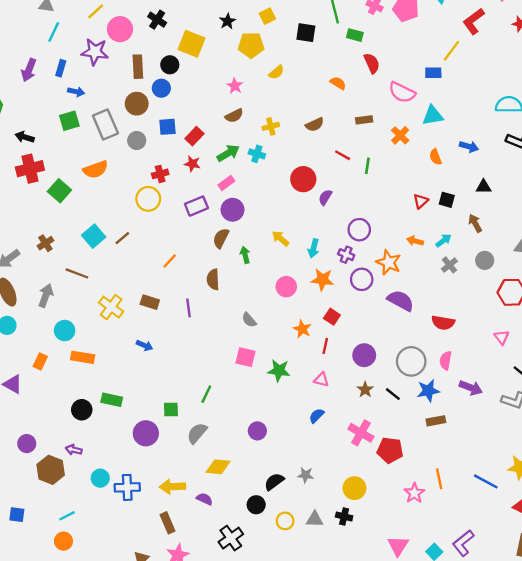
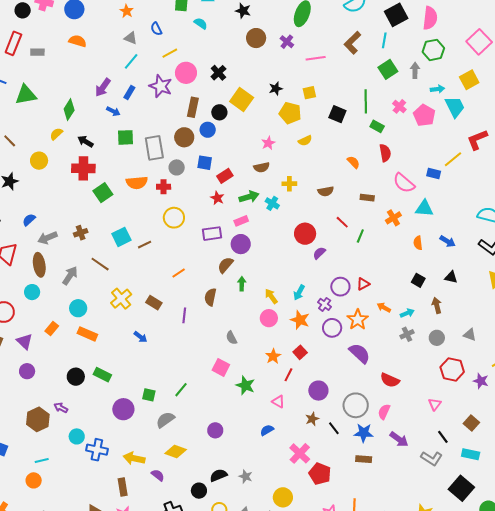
blue arrow: (76, 92) -> (113, 111), moved
red cross: (160, 174) -> (164, 187), moved
red triangle: (421, 201) -> (363, 284), moved
yellow arrow: (280, 238) -> (271, 296), moved
purple circle: (27, 444) -> (27, 371), moved

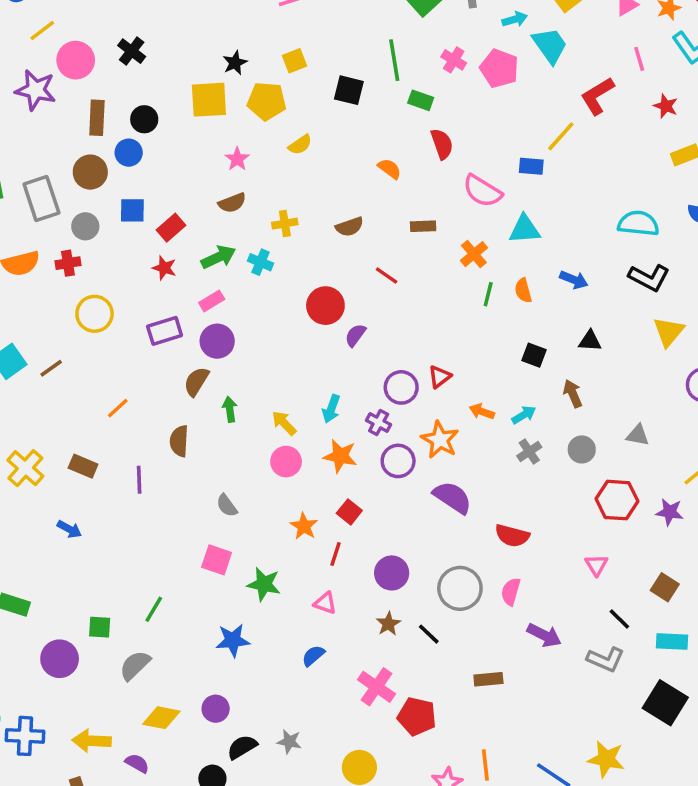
yellow square: (242, 100) -> (209, 100), moved, turned -30
green line: (360, 236) -> (488, 294), moved
purple circle: (215, 430) -> (216, 709), moved
blue star: (364, 433) -> (233, 640), moved

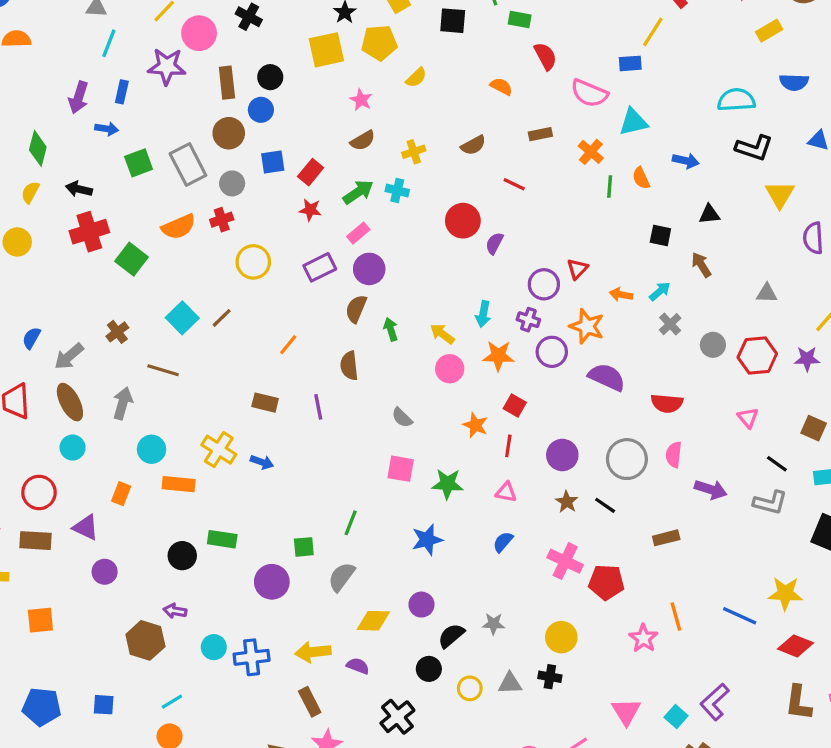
gray circle: (582, 449) -> (713, 345), moved
yellow cross: (25, 468) -> (219, 450), moved

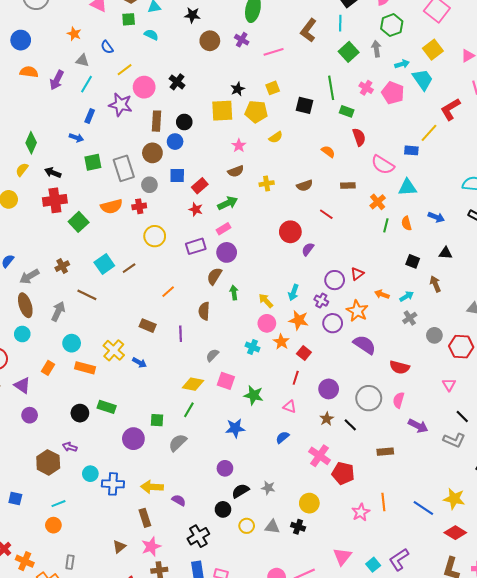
purple arrow: (79, 97) -> (57, 80), moved
cyan cross: (397, 191) -> (252, 347), moved
gray semicircle: (402, 418) -> (212, 355), moved, turned 80
orange star: (475, 425) -> (281, 342), moved
yellow diamond: (373, 621) -> (193, 384), moved

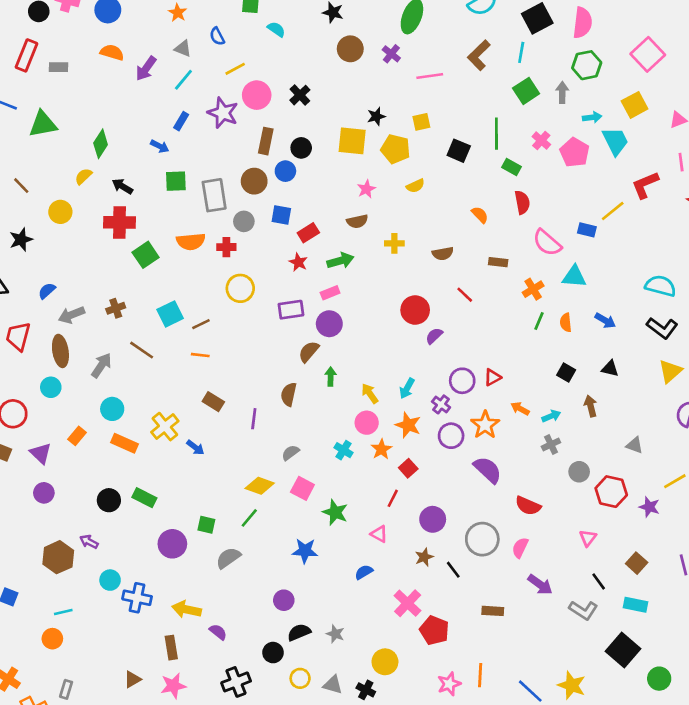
orange line: (168, 292) -> (200, 355), moved, turned 40

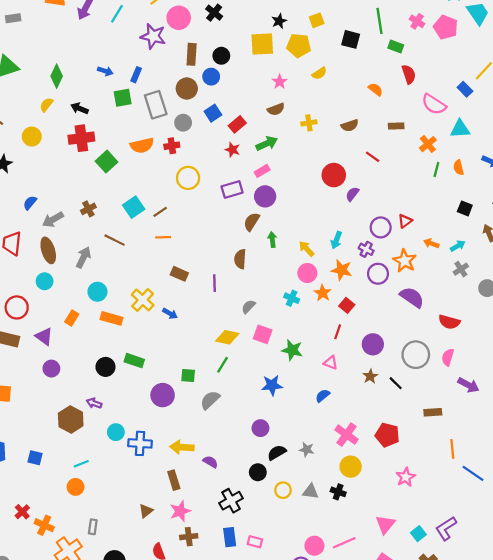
blue rectangle: (181, 121) -> (136, 75), moved
blue square: (281, 215) -> (213, 113), turned -35
blue rectangle: (587, 230) -> (465, 89), turned 40
pink cross: (408, 603) -> (346, 435), moved
orange line: (480, 675) -> (452, 449), moved

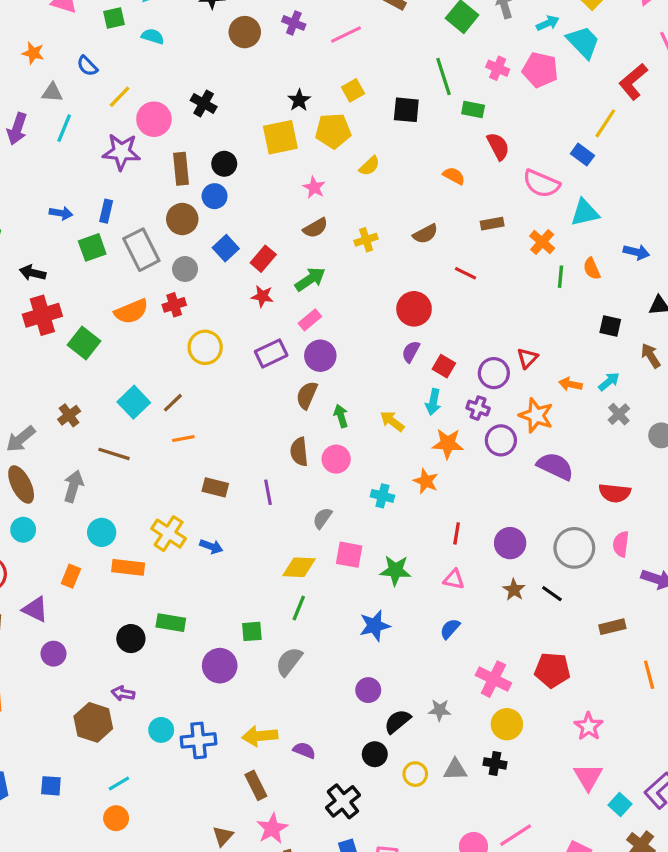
purple semicircle: (352, 194) -> (411, 352), moved
pink circle: (307, 273) -> (336, 459), moved
red square: (347, 305) -> (444, 366), moved
pink triangle: (385, 524) -> (588, 777), moved

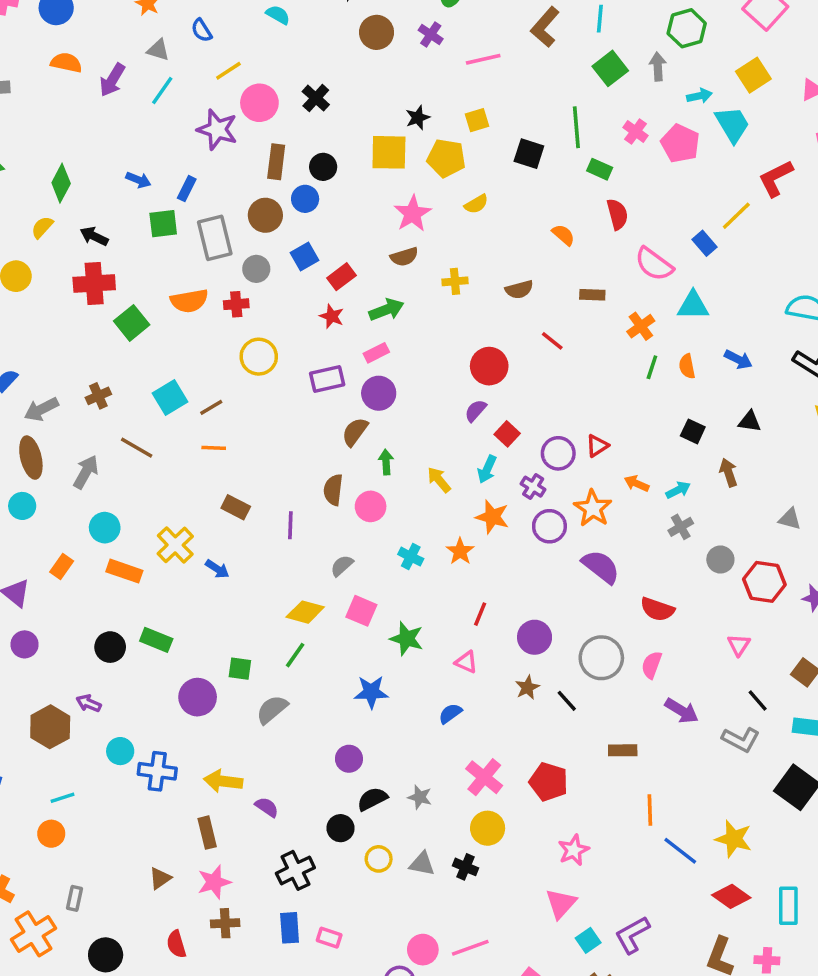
pink star: (314, 187) -> (413, 214), size x1.5

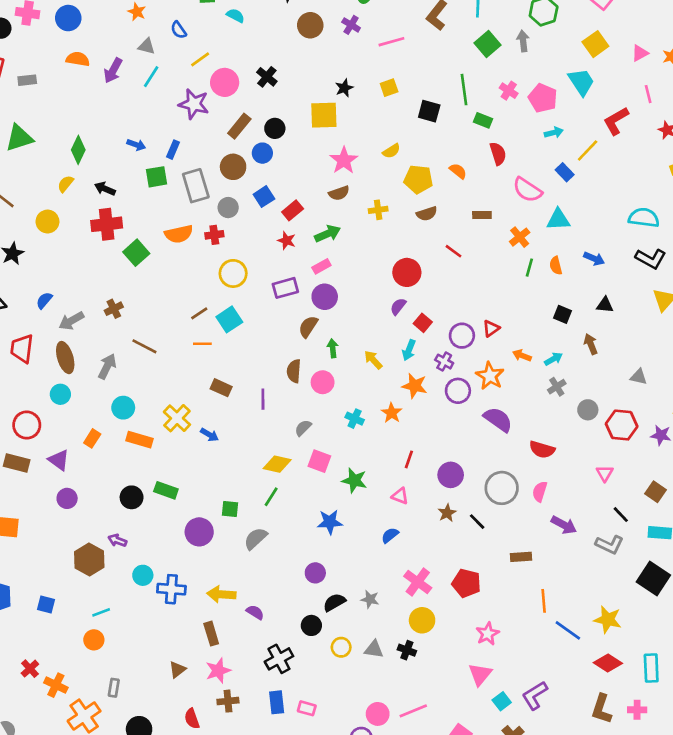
cyan arrow: (699, 96) -> (554, 133), moved
yellow pentagon: (446, 158) -> (418, 179), moved
brown rectangle: (276, 162) -> (239, 126), turned 35
cyan square: (170, 397) -> (229, 319), moved

